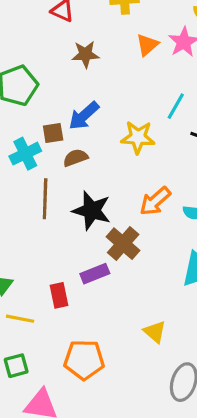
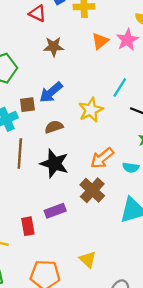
yellow star: (138, 137) -> (91, 110), turned -30
brown semicircle: (75, 158) -> (54, 127), moved
brown cross: (123, 244) -> (92, 190), moved
yellow triangle: (155, 332) -> (88, 259), moved

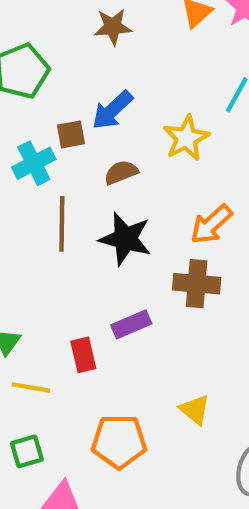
brown cross: (92, 190) -> (197, 284), turned -35

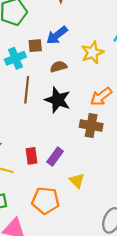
purple rectangle: (131, 324) -> (55, 157), moved, turned -36
yellow triangle: (195, 410) -> (77, 181), moved

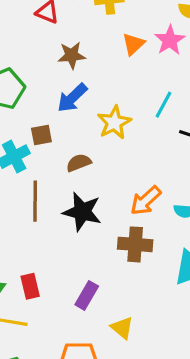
blue arrow: (57, 35) -> (72, 98), moved
yellow star: (92, 53) -> (114, 123), moved
red rectangle: (32, 156) -> (30, 286), moved

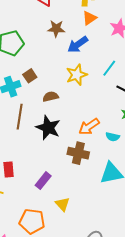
orange triangle: (133, 44) -> (89, 18), moved
blue arrow: (72, 98) -> (78, 44), moved
brown square: (41, 135) -> (30, 76), turned -32

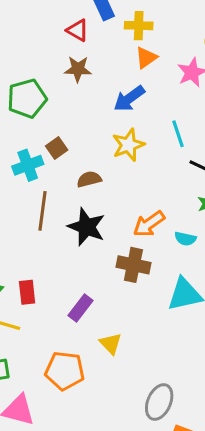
brown star: (56, 29) -> (78, 69), moved
cyan line: (109, 68) -> (178, 134), turned -54

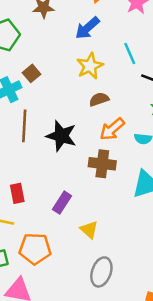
brown semicircle: (89, 179) -> (99, 99), moved
orange pentagon: (65, 371) -> (35, 249), moved
gray ellipse: (159, 402) -> (101, 272), moved

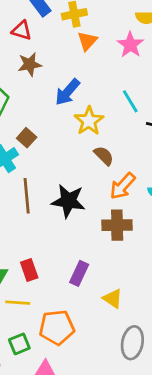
blue arrow: (87, 28) -> (67, 92), moved
brown semicircle: (99, 99) -> (104, 156), turned 72

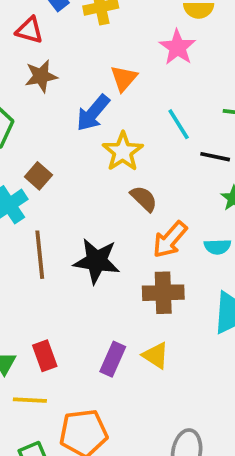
orange triangle: (87, 41) -> (124, 78), moved
yellow triangle: (113, 299) -> (156, 355), moved

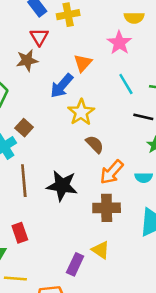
red triangle: (29, 30) -> (39, 37), moved, turned 42
cyan line: (179, 124) -> (126, 84), moved
red rectangle: (45, 356) -> (20, 233), moved
purple rectangle: (113, 359) -> (75, 264), moved

